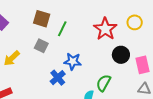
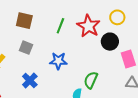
green line: (62, 29) -> (60, 26), moved
black circle: (121, 55) -> (110, 42), moved
blue cross: (58, 78) -> (30, 81), moved

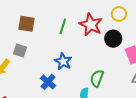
gray square: (26, 48) -> (20, 50), moved
blue star: (58, 61) -> (63, 61), turned 30
blue cross: (30, 81) -> (48, 82), moved

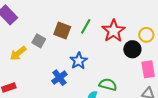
yellow circle: (119, 14) -> (146, 35), moved
brown square: (26, 24) -> (62, 31), moved
green semicircle: (97, 78) -> (108, 85), turned 72

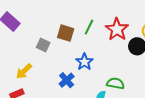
yellow arrow: (18, 53) -> (24, 71), moved

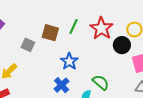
blue cross: (67, 80) -> (62, 85), moved
green semicircle: (115, 83) -> (101, 82), turned 30

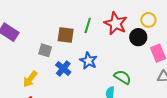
blue cross: (62, 85) -> (63, 68), moved

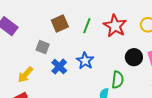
brown square: (66, 35) -> (60, 24), moved, turned -36
black circle: (138, 37) -> (134, 57), moved
green semicircle: (122, 77) -> (118, 80), turned 60

